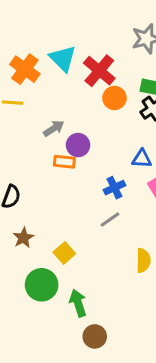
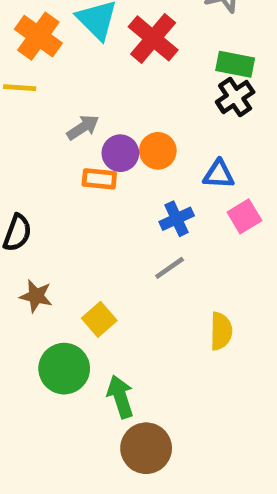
orange circle: (114, 98) -> (158, 151), moved
brown star: (23, 238) -> (36, 296), turned -30
brown circle: (95, 336) -> (146, 448), size x1.4

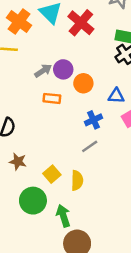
purple circle: (120, 153) -> (63, 69), moved
yellow semicircle: (221, 331) -> (77, 180), moved

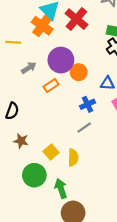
orange cross: (19, 21) -> (42, 26), moved
purple circle: (63, 69) -> (61, 60), size x1.5
gray arrow: (43, 71) -> (29, 68), moved
orange rectangle: (52, 98) -> (51, 85), turned -40

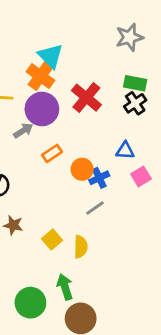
red cross: (76, 19) -> (86, 98), moved
purple circle: (61, 60) -> (42, 109), moved
orange circle: (79, 72) -> (82, 169), moved
green circle: (34, 175) -> (30, 303), moved

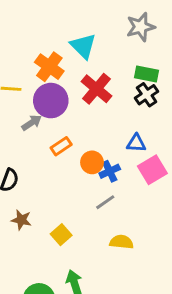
cyan triangle: (51, 56) -> (83, 46), moved
pink square: (141, 176) -> (152, 170), size x1.4
yellow semicircle: (81, 247) -> (121, 242), moved, turned -85

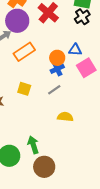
orange rectangle: (61, 146) -> (24, 52), size x1.5
orange circle: (92, 162) -> (57, 58), moved
yellow square: (61, 235) -> (24, 89), moved, turned -32

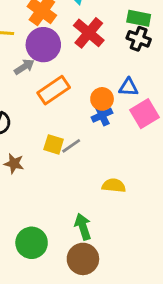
black cross: (82, 17) -> (139, 39), turned -35
gray line: (54, 90) -> (71, 146), moved
green arrow: (33, 145) -> (83, 227), moved

